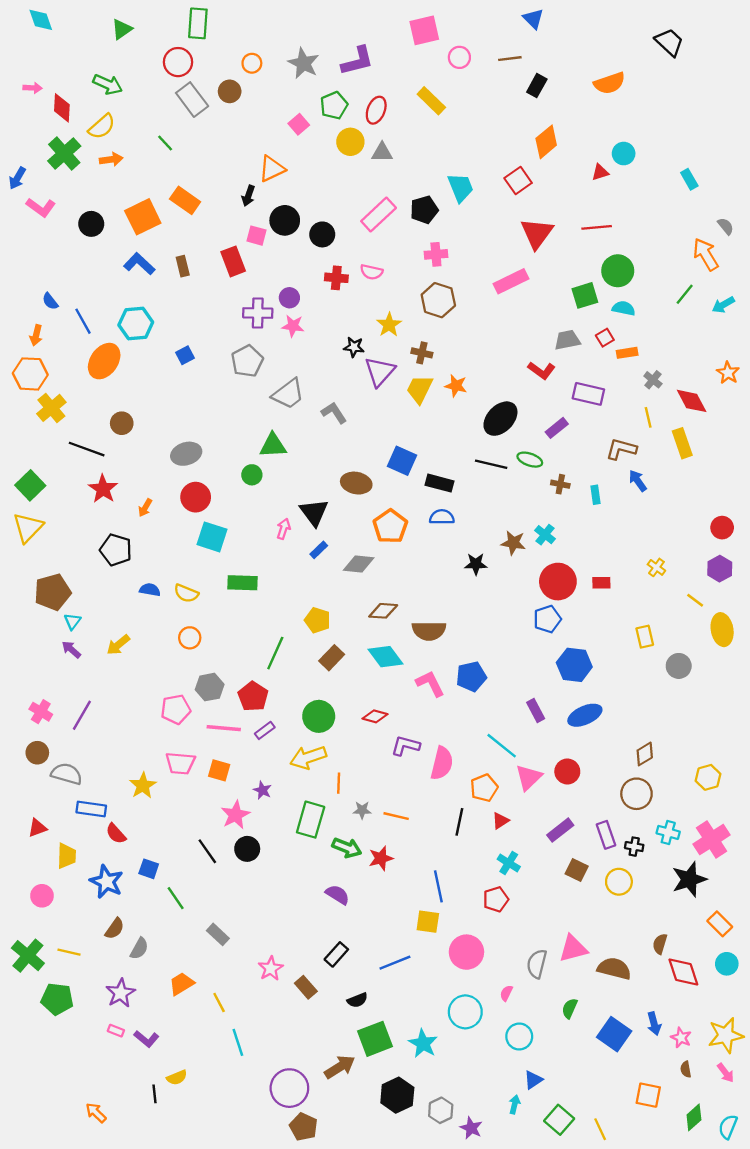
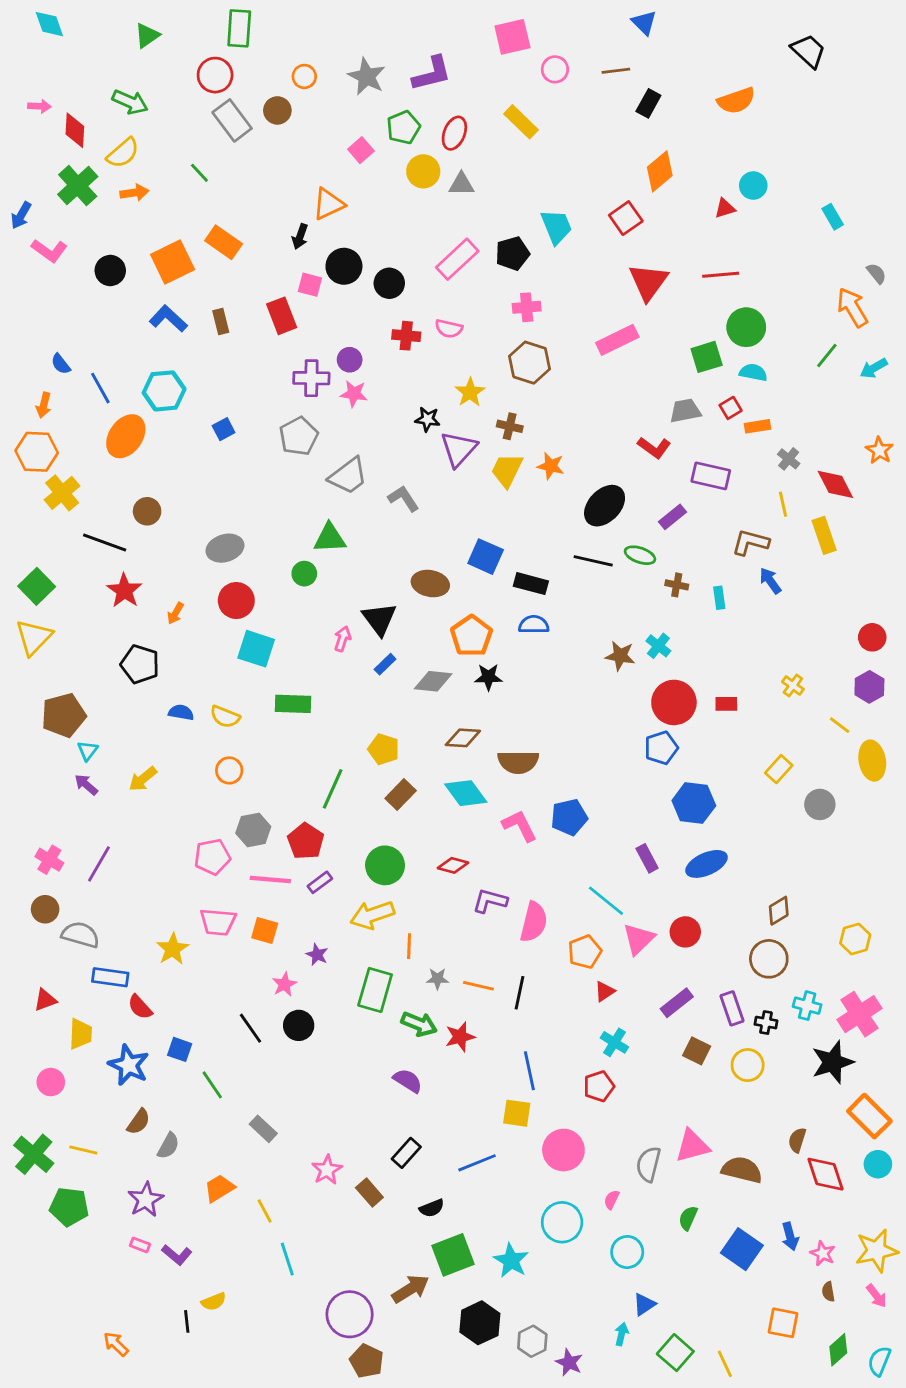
black star: (476, 564) -> (488, 677), moved
yellow rectangle: (645, 637) -> (779, 769), turned 55
pink star: (235, 815) -> (284, 984), size x0.7
black line: (459, 822) -> (520, 993), moved
orange rectangle: (720, 924) -> (869, 1116), size x1.4

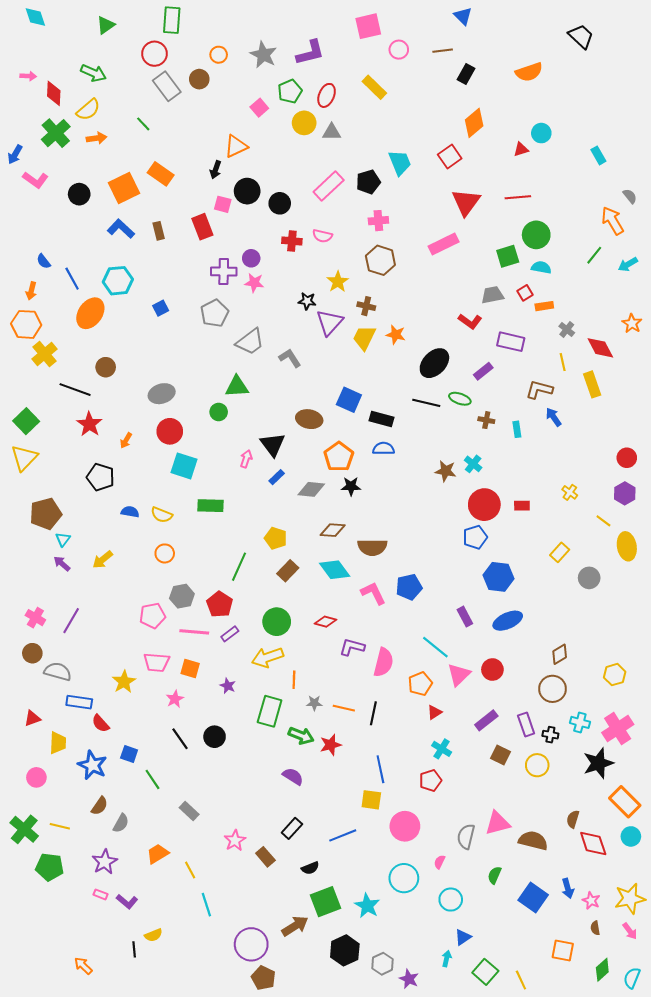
pink star: (284, 984) -> (175, 699), moved

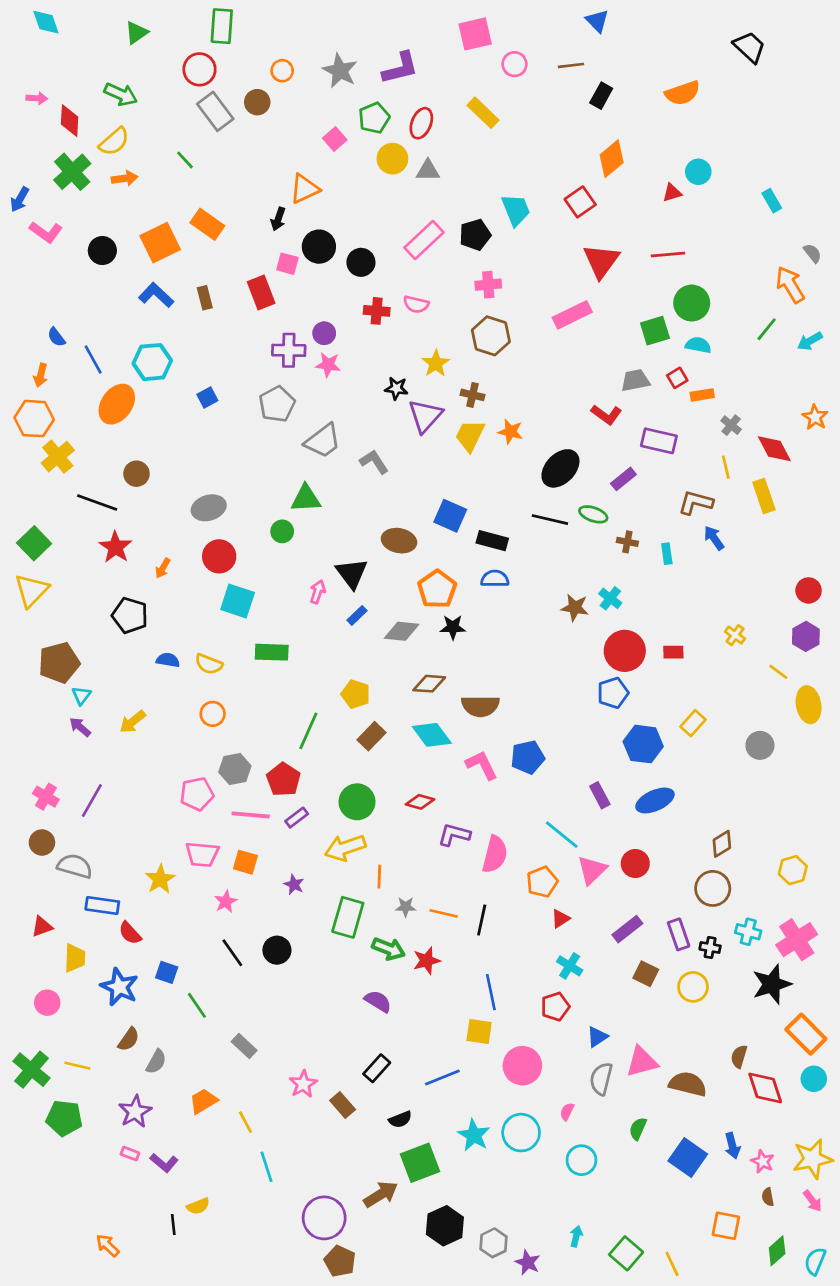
yellow rectangle: (560, 552) -> (693, 723), moved
cyan star: (367, 906) -> (474, 1135), moved
blue triangle: (463, 937) -> (597, 1037), moved

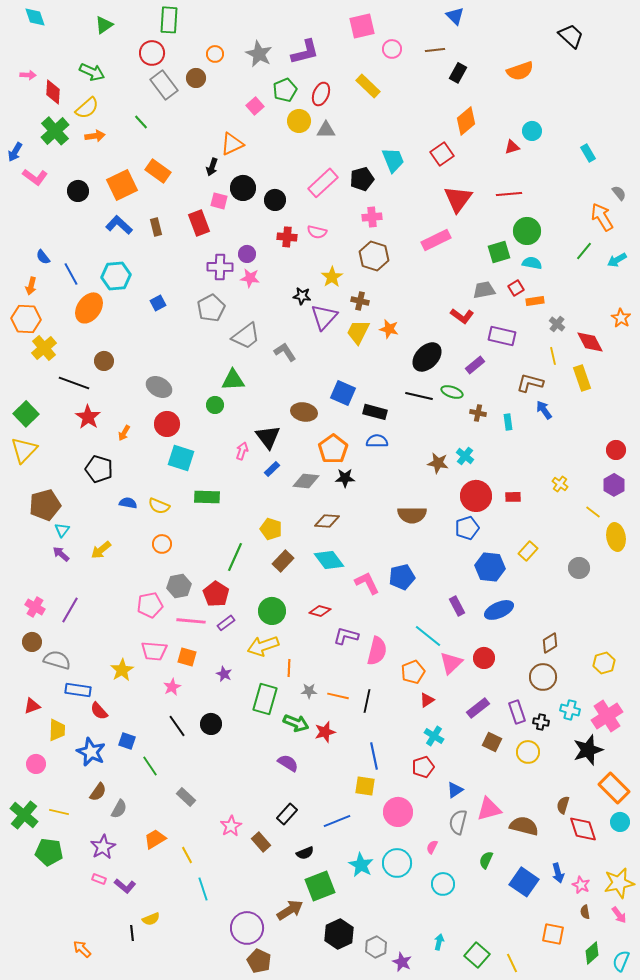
gray ellipse: (209, 508) -> (159, 387), turned 45
brown semicircle: (480, 706) -> (412, 515), moved

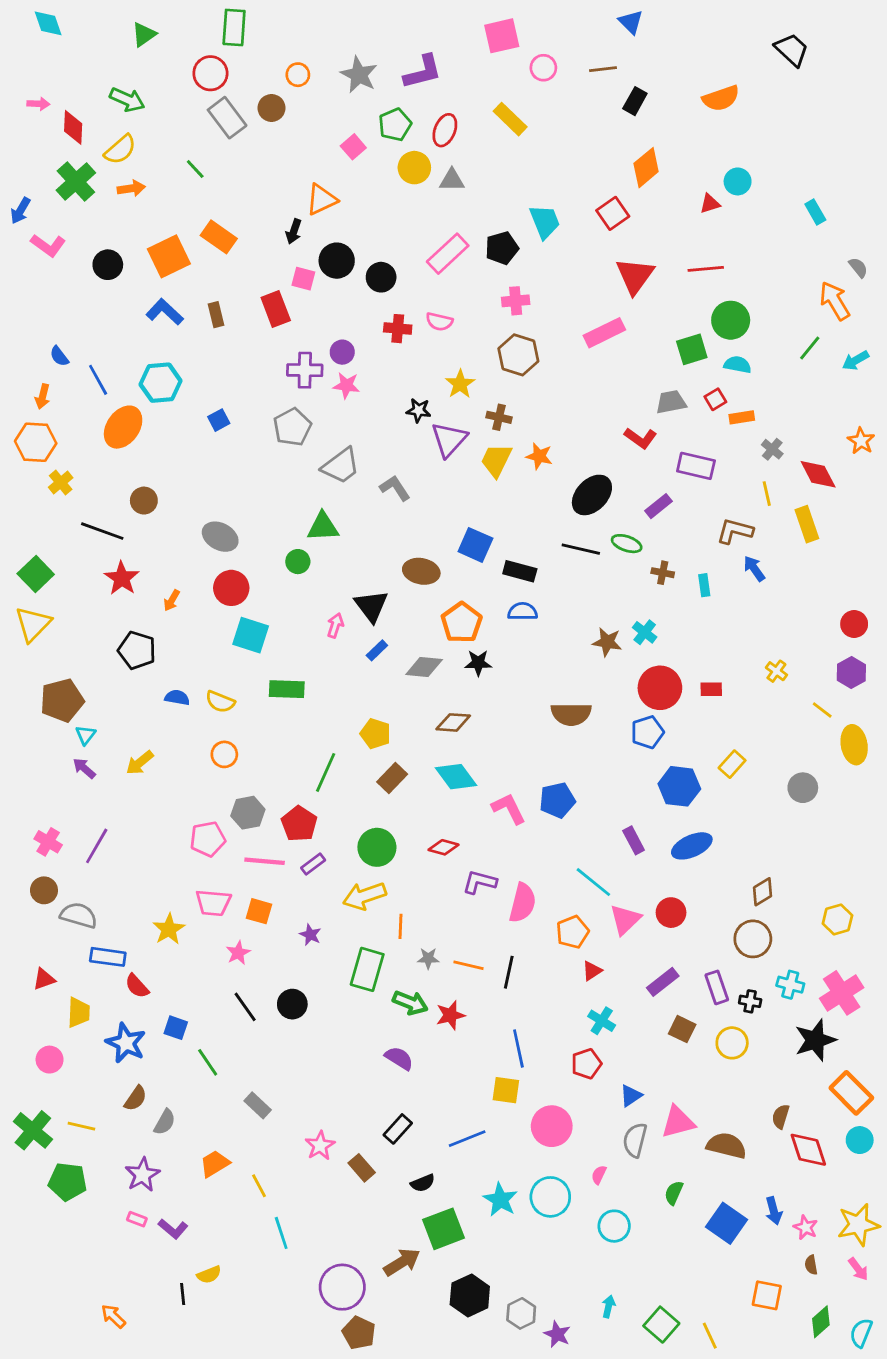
yellow cross: (44, 348) -> (61, 483), size x0.7

